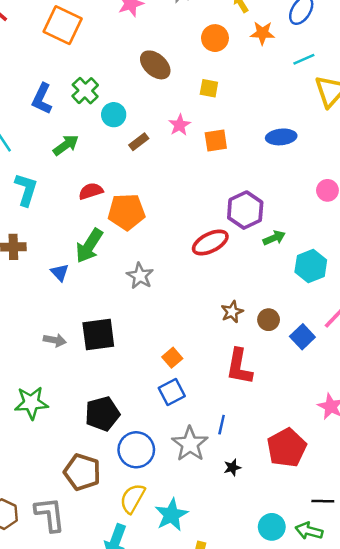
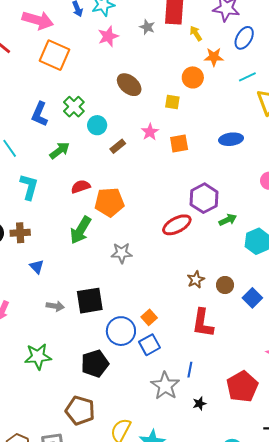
orange circle: (215, 38) -> (193, 77), moved
blue triangle: (60, 272) -> (37, 267), moved
gray star: (140, 276) -> (122, 253), turned -30
blue circle: (136, 450) -> (121, 331), moved

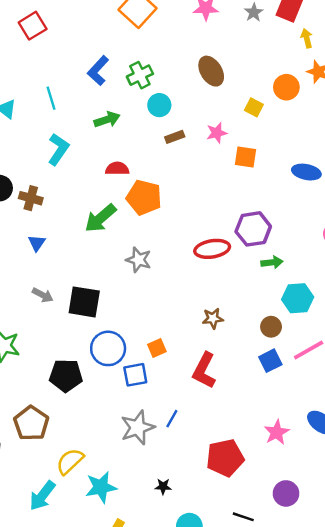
brown circle: (225, 285) -> (271, 327), moved
orange square: (149, 317) -> (157, 348), moved
black star: (199, 404) -> (163, 486), moved

